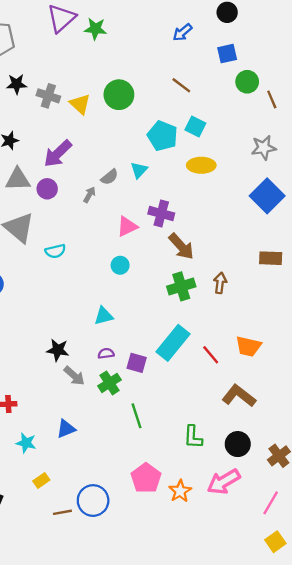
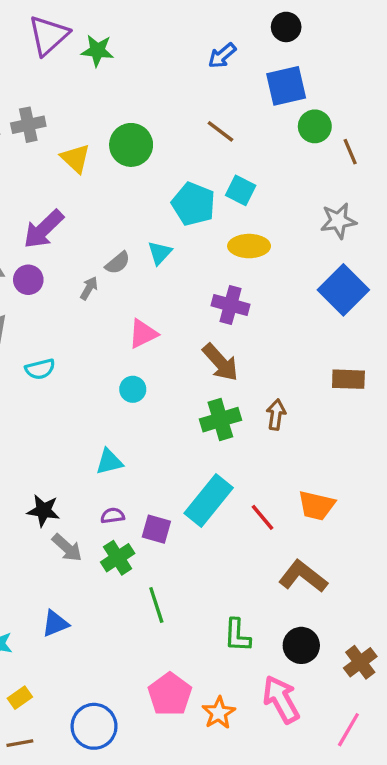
blue square: (227, 54) -> (286, 86), size x1.4
gray cross: (48, 96) -> (28, 125), moved, turned -30
purple cross: (161, 213) -> (231, 305), moved
pink arrow: (224, 482) -> (281, 699), turned 92
brown line: (62, 512) -> (20, 743), moved

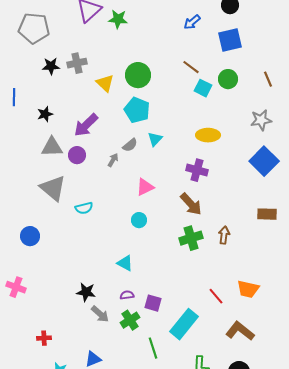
green circle: (315, 126) -> (228, 79), moved
cyan square: (241, 190) -> (203, 88), moved
cyan pentagon: (193, 204) -> (137, 110), moved
cyan triangle: (109, 462) -> (125, 263), turned 42
cyan rectangle: (209, 500) -> (184, 324), moved

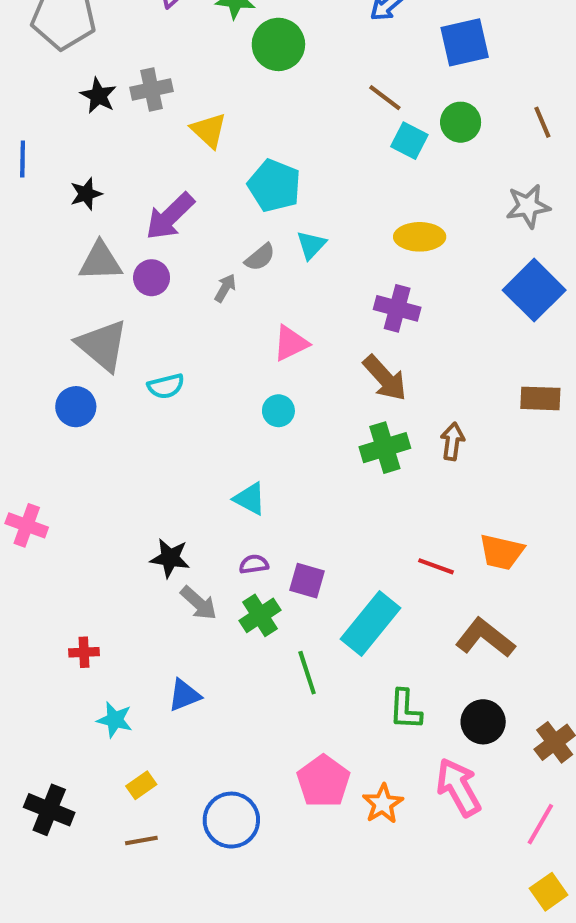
black star: (51, 66) -> (98, 96), turned 30
green circle: (138, 75) -> (278, 44), moved
blue circle: (30, 236) -> (76, 407), moved
pink cross: (16, 287) -> (27, 525), moved
red line: (216, 296) -> (436, 566), turned -30

